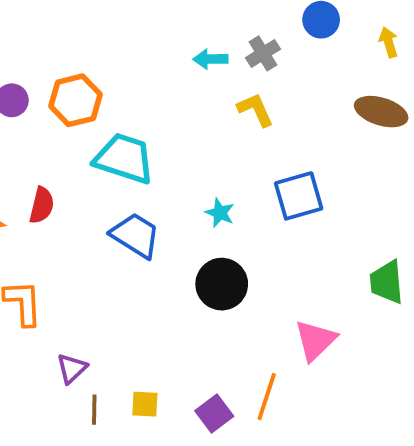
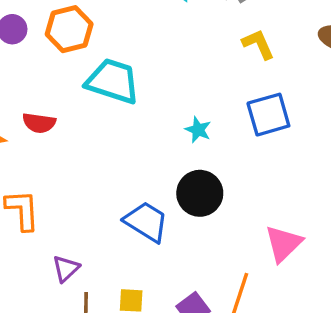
yellow L-shape: (255, 110) -> (258, 44), moved
red semicircle: (42, 205) -> (39, 123), turned 84
blue trapezoid: (135, 235) -> (146, 222), moved

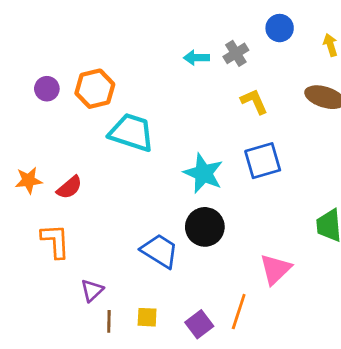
red semicircle: (39, 123) -> (69, 187), moved, turned -48
cyan star: (198, 130) -> (203, 173), size x1.8

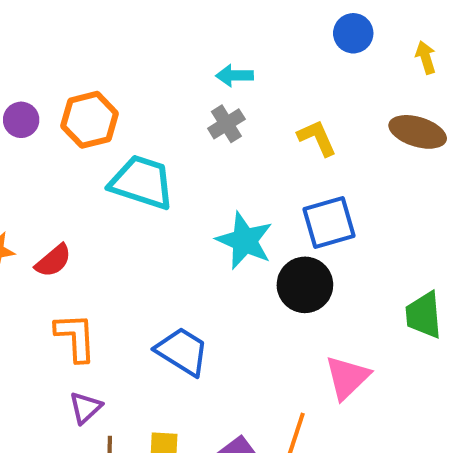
gray cross: (236, 53) -> (226, 124), moved
black circle: (205, 227) -> (305, 285), moved
orange L-shape: (55, 241) -> (75, 337), moved

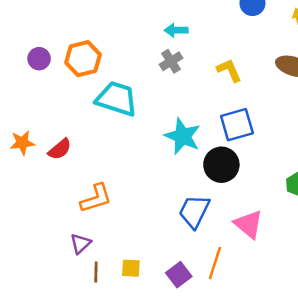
orange L-shape: (75, 337) -> (96, 198), moved, turned 76
blue trapezoid: (182, 351) -> (194, 211), moved, turned -96
pink triangle: (347, 377) -> (249, 224), turned -36

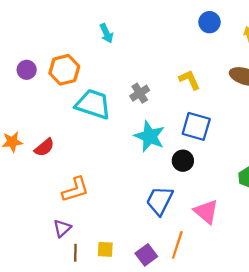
cyan arrow: (176, 30) -> (106, 33), moved, turned -114
gray cross: (171, 61) -> (140, 93), moved
blue square: (237, 125) -> (196, 126), turned 32
black circle: (221, 165) -> (183, 161), size x0.7

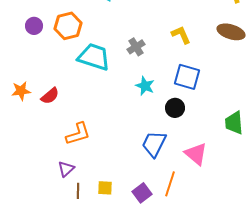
cyan star: (150, 136) -> (145, 86), size x0.7

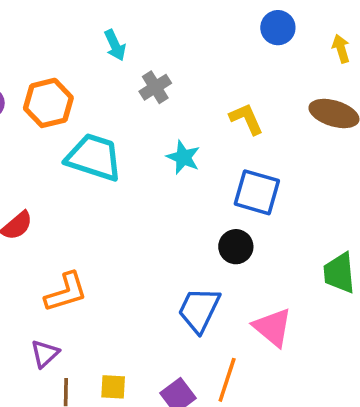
gray cross: (136, 47) -> (155, 87), moved
cyan star: (145, 86) -> (183, 157), moved

